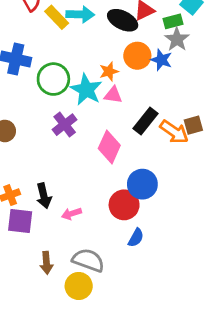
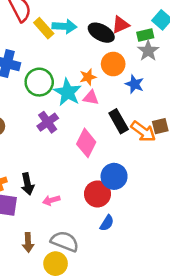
blue star: (161, 60) -> (135, 84), moved
black rectangle: (146, 121) -> (119, 121), turned -70

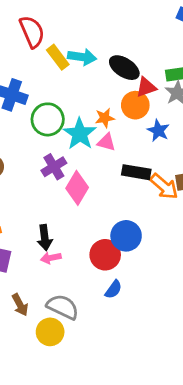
red triangle: (121, 25) -> (146, 87), moved
black rectangle: (119, 121) -> (136, 172), turned -55
pink diamond: (86, 143) -> (77, 188), moved
black arrow: (28, 184) -> (45, 238), moved
brown arrow: (28, 242) -> (20, 305), turned -30

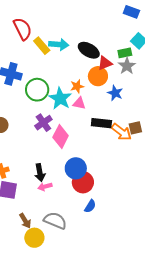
blue circle: (126, 236) -> (76, 168), moved
yellow circle: (50, 332) -> (34, 238), moved

